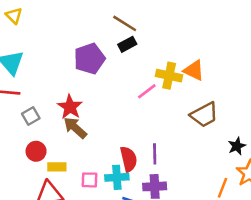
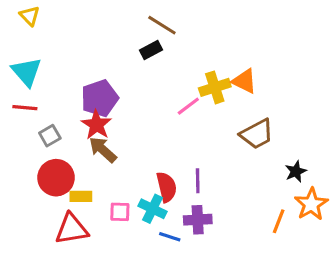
black rectangle: (127, 44) -> (151, 50), moved
purple pentagon: (89, 59) -> (100, 98), moved
yellow cross: (169, 76) -> (215, 87), turned -30
red circle: (36, 151) -> (56, 178), size x1.5
cyan cross: (117, 177) -> (153, 209), turned 30

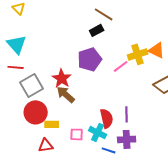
purple pentagon: (100, 98) -> (90, 59), moved
gray square: (50, 136) -> (32, 85), size x1.6
red triangle: (72, 229) -> (46, 145), size x0.7

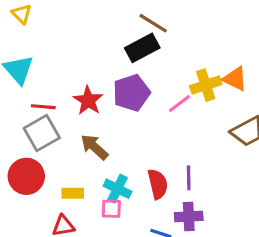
black rectangle: (97, 30) -> (142, 48), size x1.5
red line: (16, 67) -> (43, 107), moved
red star: (62, 78) -> (88, 101), moved
red circle: (36, 112) -> (26, 176), moved
cyan cross: (98, 132) -> (118, 189), moved

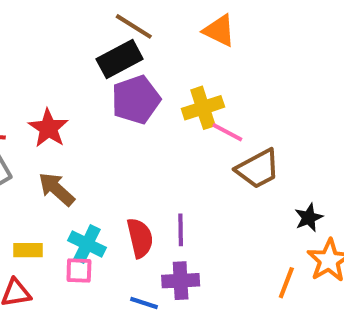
orange triangle: (235, 79) -> (219, 31), moved
purple pentagon: (131, 93) -> (136, 100), moved
pink line: (179, 104) -> (227, 132), moved, turned 65

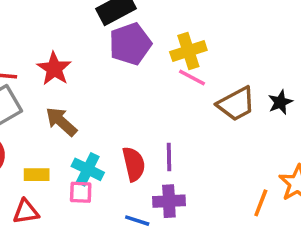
pink line: (227, 132) -> (192, 77), moved
black star: (309, 218) -> (280, 102), moved

